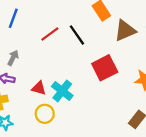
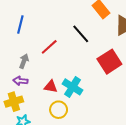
red line: (50, 34) -> (49, 47), moved

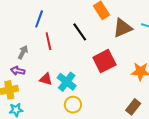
blue line: (20, 25) -> (39, 19), moved
red line: (49, 47) -> (48, 41), turned -66
yellow circle: (59, 110) -> (73, 105), moved

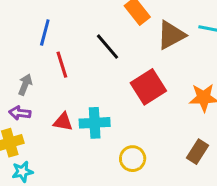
cyan cross: (67, 82) -> (95, 123), turned -36
yellow circle: (73, 105) -> (133, 159), moved

